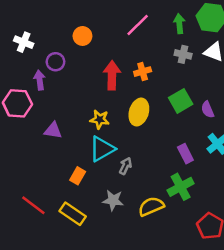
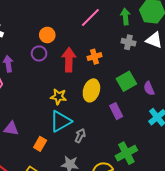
orange circle: (82, 36) -> (47, 35), moved
purple circle: (55, 62) -> (39, 53), moved
purple triangle: (53, 130) -> (11, 128), moved
purple rectangle: (185, 154) -> (116, 111), moved

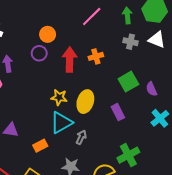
yellow ellipse: (91, 90) -> (85, 102), moved
orange rectangle: (40, 144) -> (40, 146), turned 32

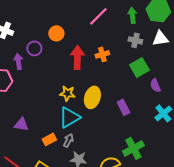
white triangle: (157, 40) -> (160, 38), turned -30
purple circle: (39, 53) -> (34, 48), moved
green square: (128, 82) -> (139, 67), moved
gray arrow: (81, 137) -> (68, 140), moved

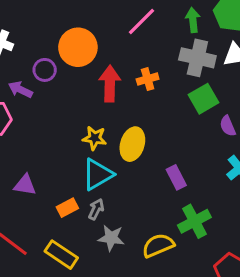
orange circle: (56, 33) -> (78, 47), size x1.6
gray cross: (135, 40) -> (197, 58), size x1.6
purple arrow: (18, 61) -> (20, 90), turned -56
purple rectangle: (123, 107) -> (176, 177), moved

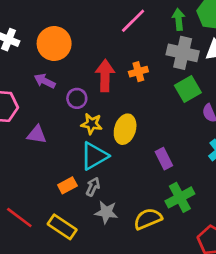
orange circle: (78, 47) -> (54, 44), moved
purple circle: (45, 70) -> (77, 98), moved
purple arrow: (20, 90) -> (45, 81), moved
purple triangle: (25, 185) -> (37, 135), moved

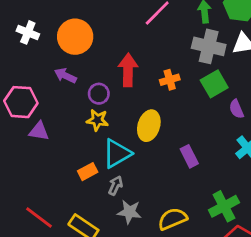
orange cross: (138, 72) -> (170, 80), moved
yellow star: (92, 124) -> (97, 120), moved
purple triangle: (37, 135) -> (39, 131), moved
orange rectangle: (67, 185) -> (88, 172), moved
green cross: (180, 197) -> (224, 206), moved

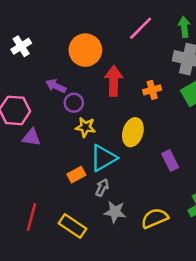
white cross: (28, 32) -> (21, 46), turned 36
orange circle: (75, 37) -> (85, 50), moved
purple circle: (99, 94) -> (74, 103), moved
red line: (39, 217) -> (31, 217), turned 68

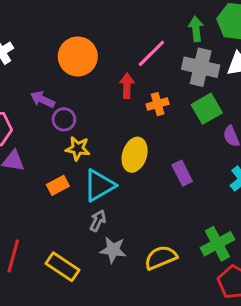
pink line: (141, 28) -> (151, 53), moved
red arrow: (114, 81) -> (127, 86), moved, size x0.7
purple rectangle: (170, 160) -> (182, 173), moved
orange rectangle: (76, 175) -> (58, 185), moved

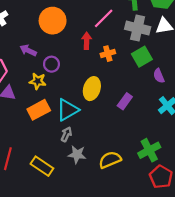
purple circle: (64, 119) -> (51, 64), moved
yellow star: (78, 149) -> (38, 81), moved
purple rectangle: (182, 173) -> (125, 101), turned 63
orange rectangle: (58, 185) -> (39, 110), size x1.5

